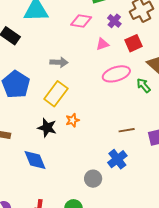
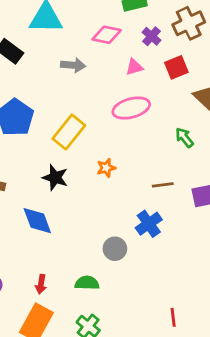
gray arrow: (59, 62) -> (73, 65), moved
pink ellipse: (116, 74) -> (131, 108), moved
green arrow: (144, 85) -> (184, 138), moved
orange star: (72, 120) -> (106, 168), moved

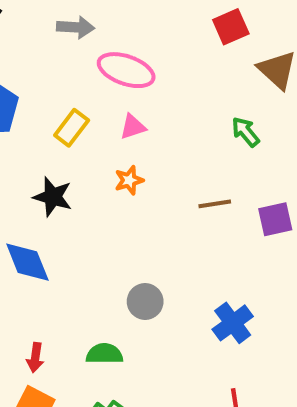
pink triangle: (134, 67) -> (133, 127), moved
pink ellipse: (131, 108) -> (126, 70), moved, turned 36
yellow rectangle: (69, 132) -> (72, 128), size x0.7
blue cross: (149, 224) -> (233, 323), moved

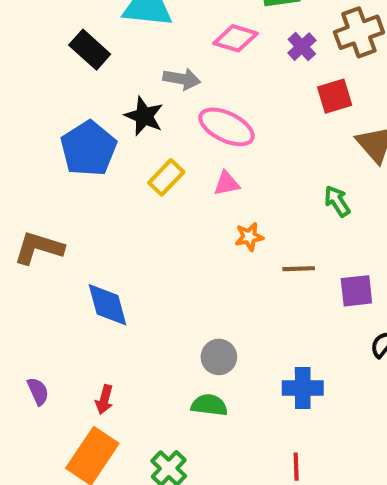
orange star: (129, 180) -> (249, 237), moved
black star: (53, 197) -> (144, 116), moved
blue cross: (233, 323) -> (303, 388), turned 30
green semicircle: (104, 354) -> (209, 405), moved

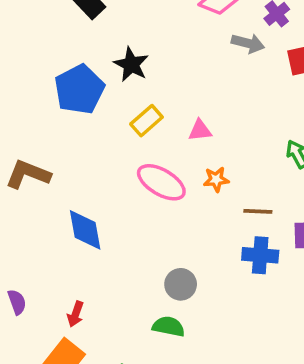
gray arrow: (182, 79) -> (248, 43), moved
pink ellipse: (227, 127) -> (161, 182), moved
blue cross: (303, 388) -> (260, 255), moved

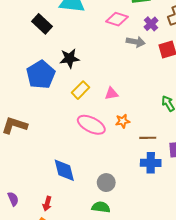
black star: (131, 64) -> (70, 58), turned -30
blue diamond: (85, 230) -> (64, 170), moved

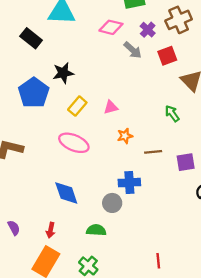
gray arrow: (136, 42) -> (133, 50), turned 36
pink ellipse: (91, 125) -> (74, 143), moved
blue cross: (151, 163) -> (129, 183), moved
green semicircle: (101, 207) -> (96, 230), moved

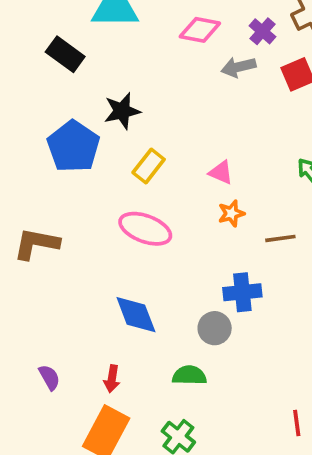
gray arrow: (133, 50) -> (238, 67), turned 126
pink triangle: (111, 107) -> (221, 172), moved, turned 40

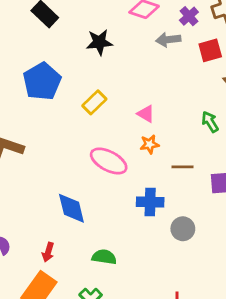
black star: (122, 111) -> (99, 42), moved
pink ellipse: (145, 229) -> (109, 161), moved
gray circle: (215, 328) -> (183, 229), moved

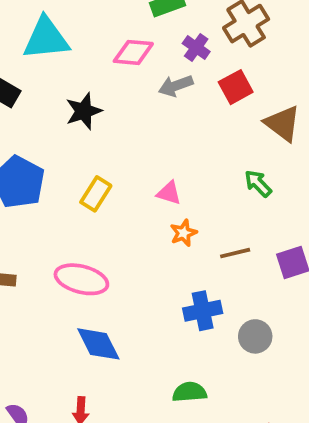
pink ellipse: (109, 161) -> (81, 279), moved
green semicircle: (104, 257) -> (189, 392), moved

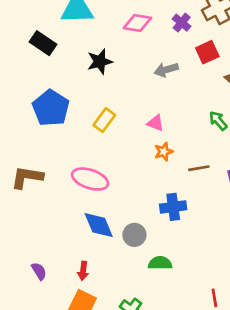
gray arrow: (176, 86) -> (166, 70), moved
gray circle: (255, 336) -> (134, 235), moved

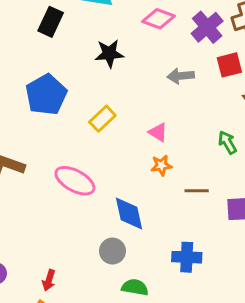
purple cross: (182, 23) -> (207, 27), size x1.5
black rectangle: (43, 43) -> (51, 22), turned 70
blue cross: (173, 207) -> (187, 257), moved
blue diamond: (99, 225) -> (129, 214), moved

